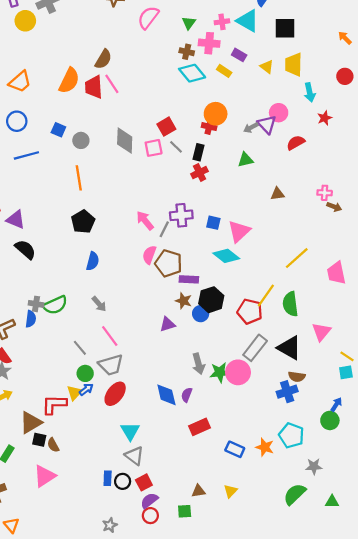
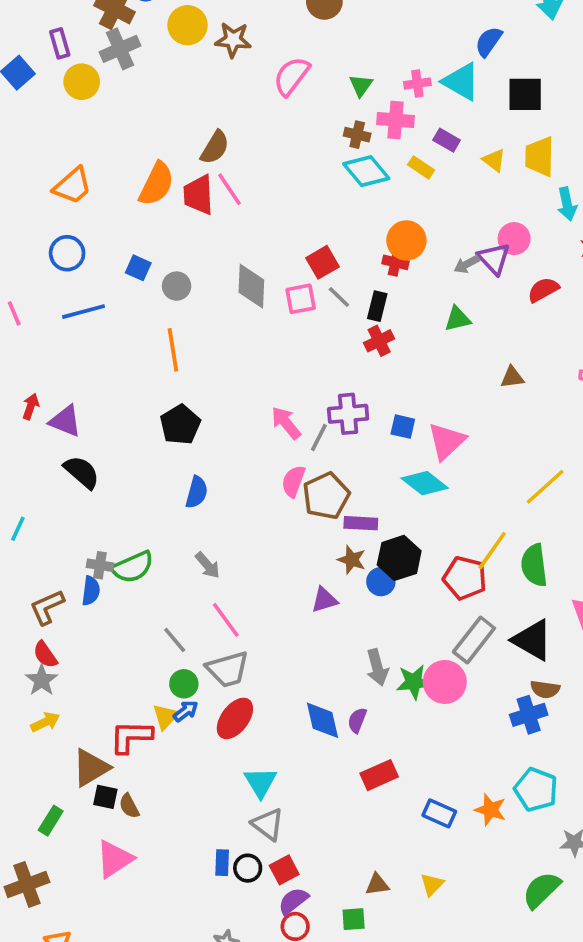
brown pentagon: (169, 263) -> (326, 496), turned 30

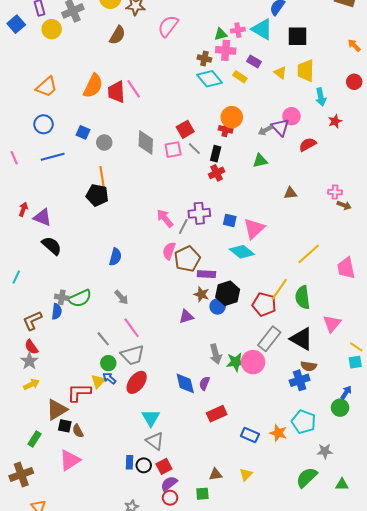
green triangle: (361, 85) -> (221, 34), moved, turned 40
brown semicircle: (215, 147) -> (117, 35), moved
black pentagon: (180, 425) -> (97, 195), moved, turned -30
blue arrow: (186, 711) -> (109, 378), turned -104

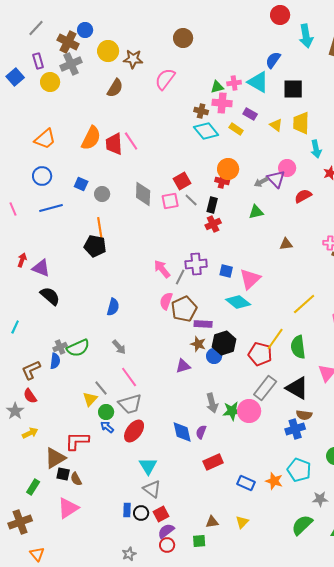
gray cross: (62, 297) -> (60, 347), turned -32
gray star: (29, 361) -> (15, 411), moved
yellow triangle: (98, 381) -> (90, 399), moved

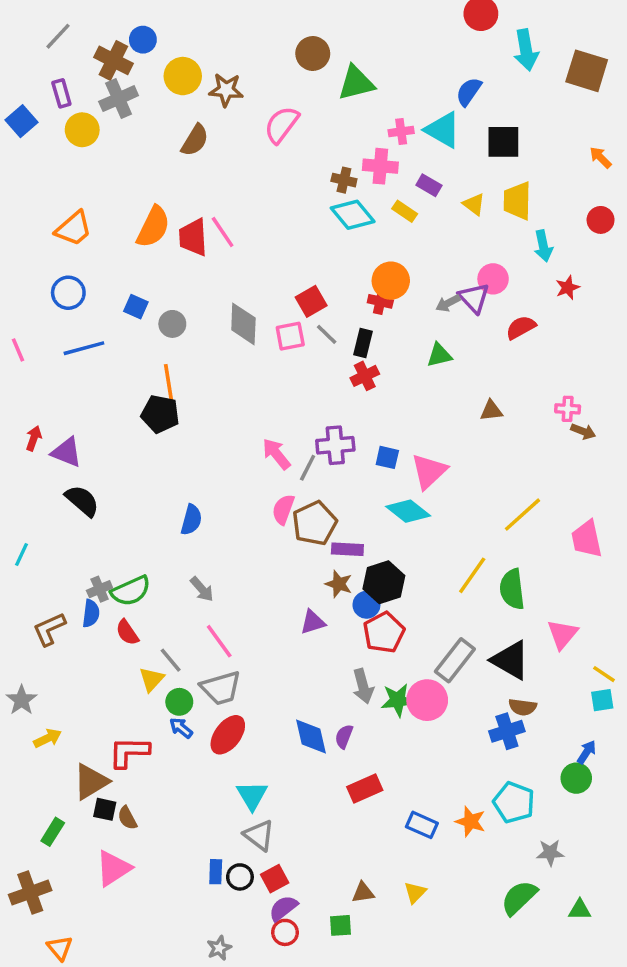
green triangle: (217, 87) -> (356, 83), moved, size x1.6
red pentagon: (260, 354) -> (384, 632), moved, turned 30
red semicircle: (30, 396) -> (127, 632), moved

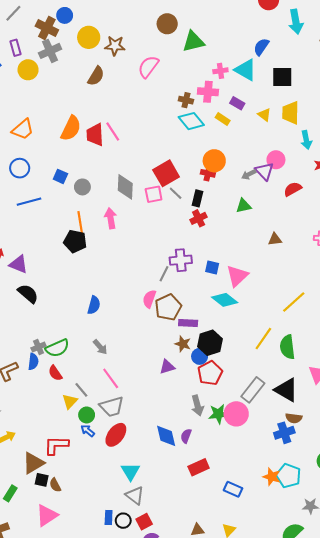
red square: (311, 301) -> (166, 173), size x1.4
pink arrow: (276, 454) -> (111, 218), moved, turned 30
orange star: (471, 821) -> (272, 477), moved

